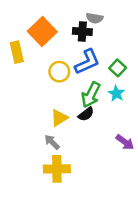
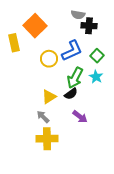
black cross: (82, 32) -> (89, 26), moved
purple arrow: (125, 142) -> (80, 117), moved

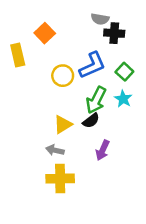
orange square: (35, 26) -> (45, 33), size x0.7
gray arrow: (43, 117) -> (55, 150), turned -32
purple arrow: (80, 117) -> (103, 150), turned 77

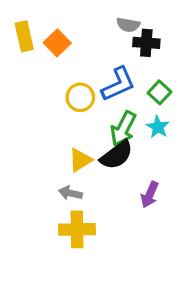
yellow rectangle: (18, 55) -> (24, 36), moved
black semicircle: (91, 121) -> (117, 155), size x1.5
purple arrow: (103, 150) -> (150, 195), moved

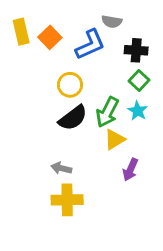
black cross: (146, 43) -> (136, 50), moved
blue L-shape: (118, 84) -> (90, 45), moved
black semicircle: (117, 155) -> (73, 118), moved
yellow triangle: (80, 160) -> (115, 139), moved

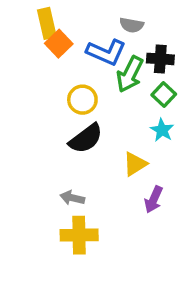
yellow rectangle: (21, 32) -> (47, 23), moved
blue L-shape: (90, 45) -> (106, 52), turned 48
green arrow: (107, 112) -> (130, 74), moved

